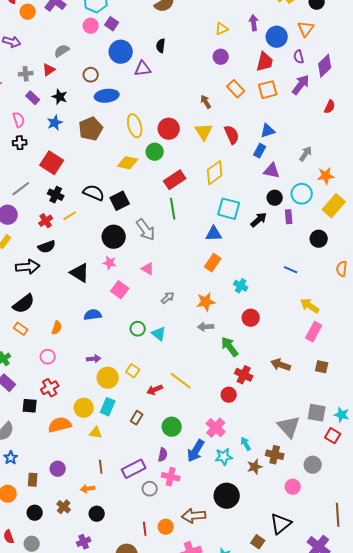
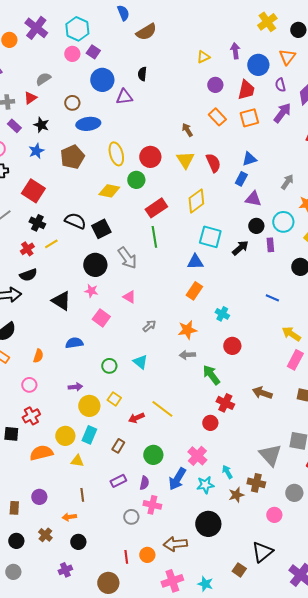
purple circle: (221, 57) -> (215, 85), moved
green circle: (138, 329) -> (109, 366), moved
purple rectangle: (134, 469) -> (118, 481), moved, size x0.7

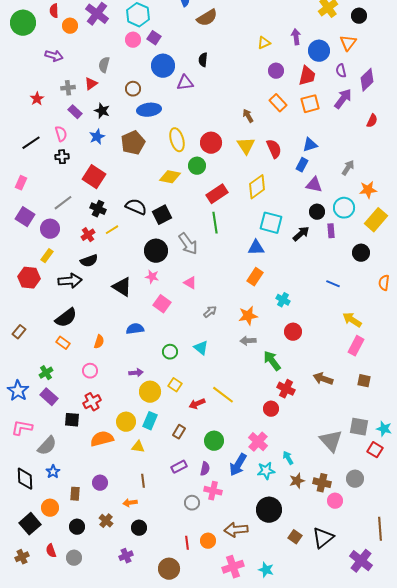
gray semicircle: (43, 79) -> (104, 65), turned -42
brown cross: (256, 483) -> (322, 483), moved
brown square: (239, 570) -> (295, 537), moved

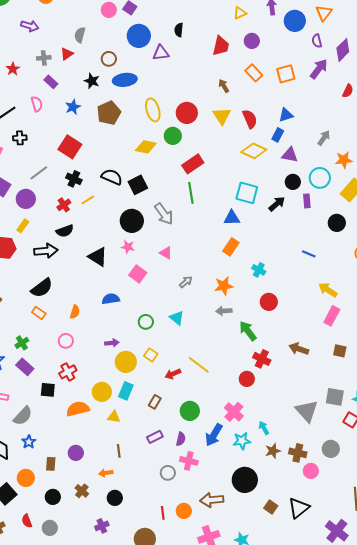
red trapezoid: (307, 76) -> (221, 46), moved
black star: (102, 111) -> (92, 81), moved
black cross: (62, 157) -> (20, 138), moved
yellow diamond: (257, 187) -> (254, 151), moved, turned 60

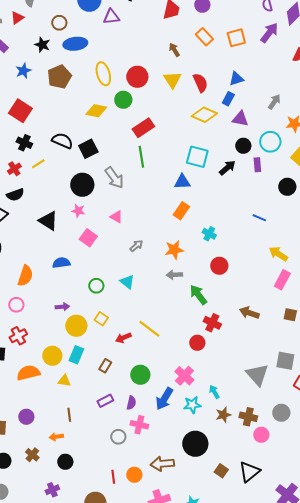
orange semicircle: (75, 312) -> (25, 276), size x1.5

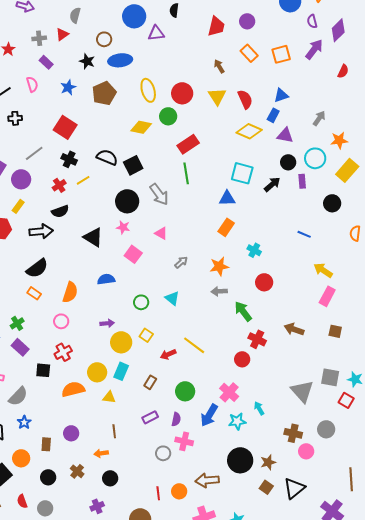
brown star: (223, 415) -> (268, 462), moved

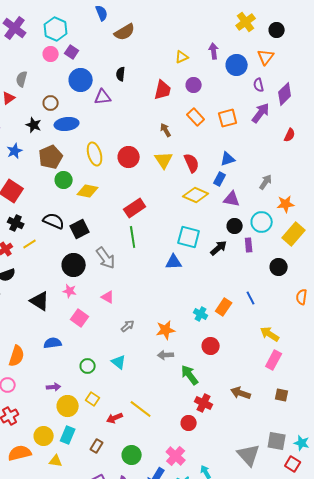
green circle: (168, 116) -> (64, 180), moved
orange rectangle: (226, 227) -> (224, 307), moved
blue line: (304, 234) -> (251, 298), turned 40

